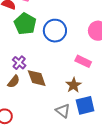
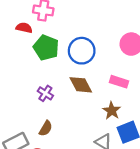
brown diamond: (37, 78) -> (81, 85), moved
brown semicircle: (14, 81) -> (46, 128), moved

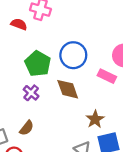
green pentagon: (46, 48) -> (38, 64), moved
pink rectangle: (119, 82) -> (107, 76), moved

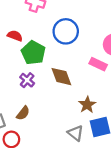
red semicircle: (19, 24) -> (15, 36), moved
blue circle: (73, 55) -> (66, 31), moved

